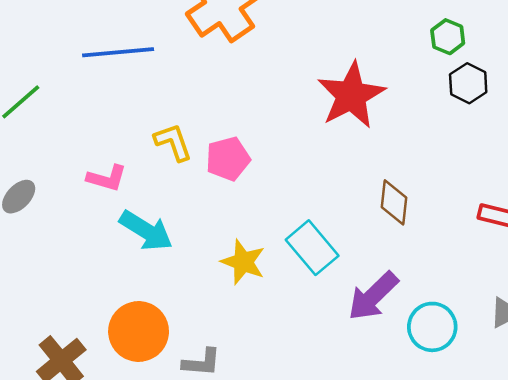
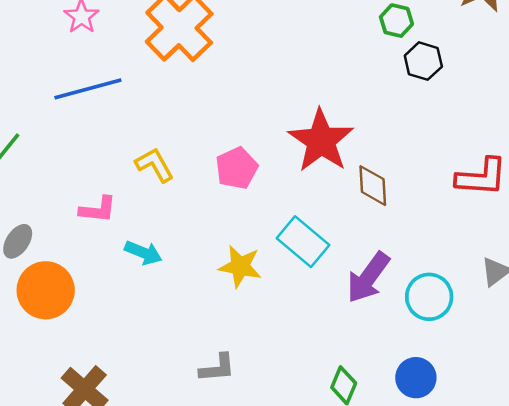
red star: (351, 95) -> (321, 141), moved
pink pentagon: (228, 159) -> (237, 168), moved
cyan arrow: (146, 231) -> (143, 253), size x0.7
orange circle: (139, 331) -> (46, 290), moved

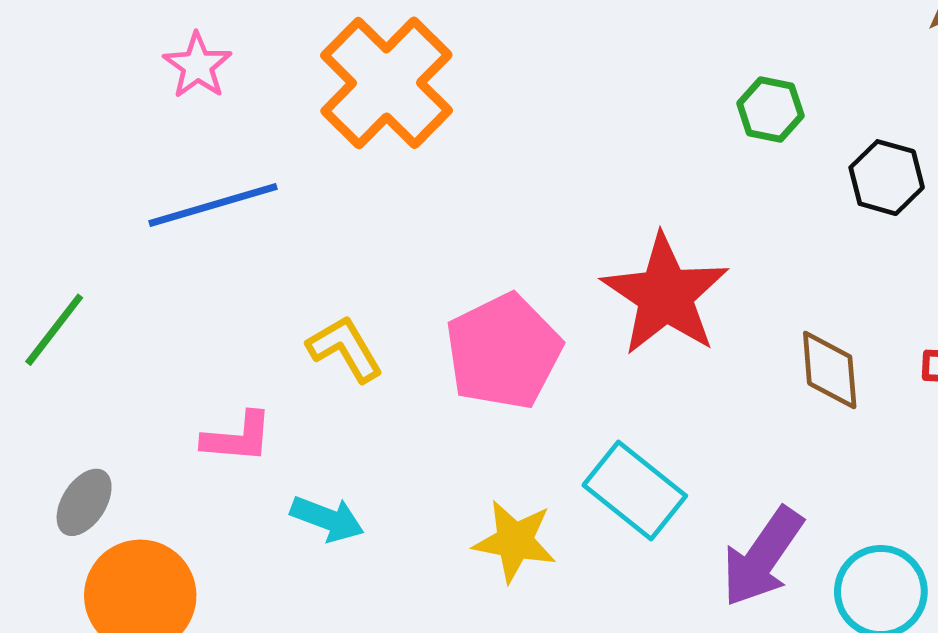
green hexagon: (396, 21) -> (770, 110), moved
black hexagon: (423, 61) -> (887, 178), moved
pink pentagon: (237, 168) -> (504, 351), size x1.4
brown diamond: (373, 186) -> (830, 370), moved

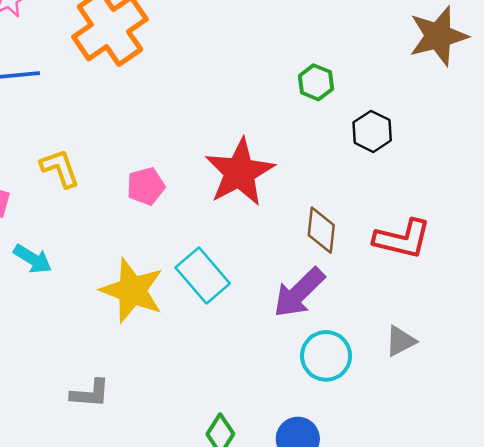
pink pentagon: (504, 351) -> (146, 186), size x0.6
yellow star: (515, 541) -> (132, 290), size x1.4
purple arrow: (762, 557) -> (299, 293), moved

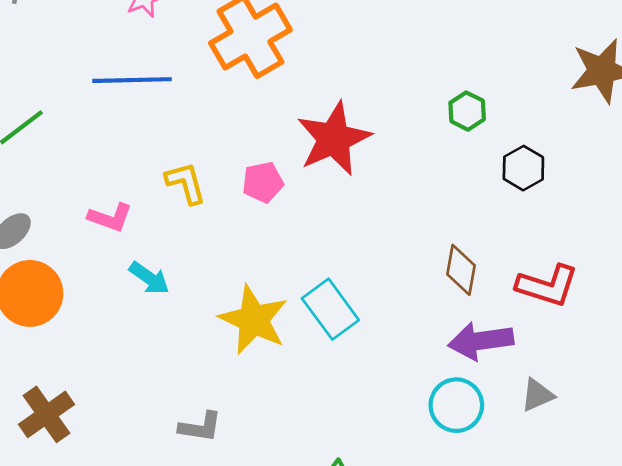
red star: (240, 172) -> (334, 139), moved
pink pentagon: (146, 186) -> (263, 182), moved
purple arrow: (299, 293) -> (481, 341), moved, turned 32

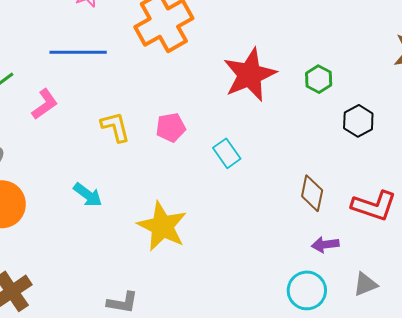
red star: (334, 139) -> (250, 75), moved
pink L-shape: (110, 217) -> (45, 104), moved, turned -56
cyan rectangle: (330, 309) -> (227, 153), moved, size x0.7
purple arrow: (481, 341) -> (325, 245), size x0.6

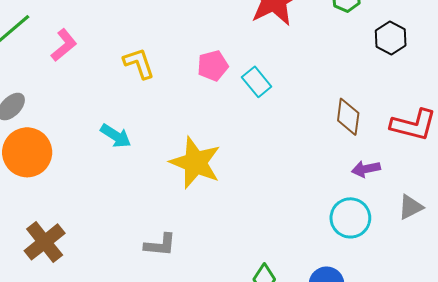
pink pentagon: (171, 127) -> (213, 66), moved

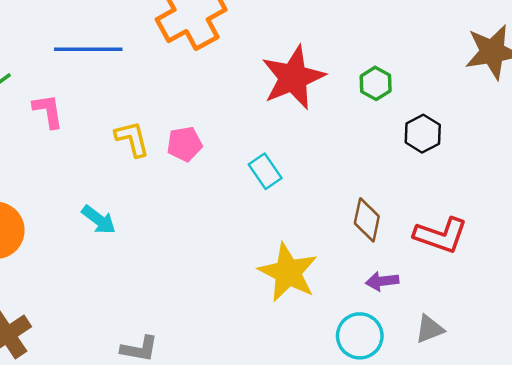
pink L-shape: (64, 45) -> (48, 111), turned -64
pink pentagon: (213, 66) -> (185, 144), moved
yellow star: (195, 163) -> (288, 272), moved

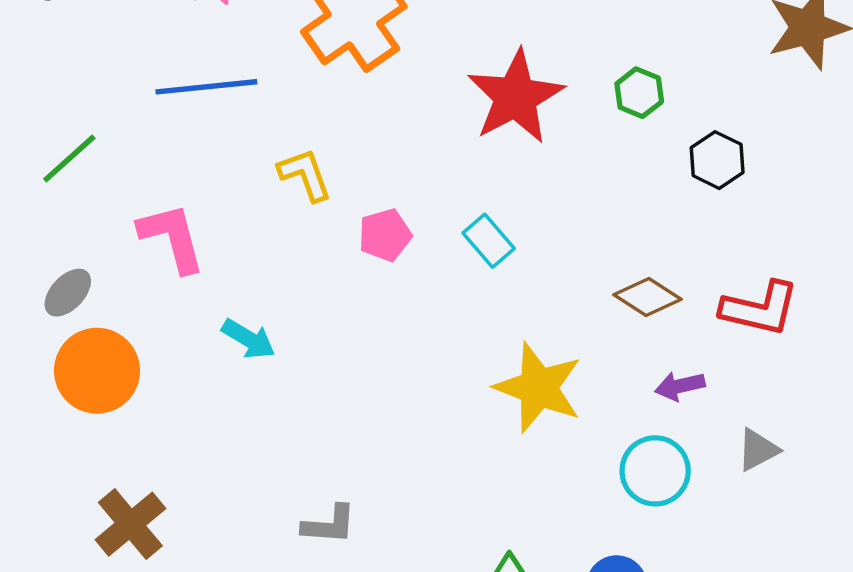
pink L-shape: (48, 111) -> (172, 238), moved, size x1.4
yellow L-shape: (132, 139) -> (305, 175), moved
pink pentagon: (185, 144) -> (385, 235), moved
brown diamond: (367, 220) -> (647, 297), turned -63

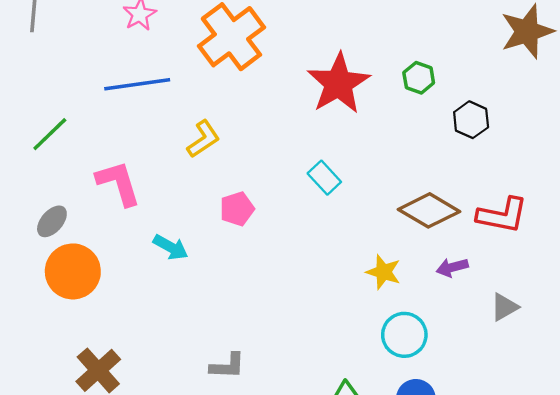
yellow L-shape: (305, 175) -> (203, 139), turned 78
pink pentagon: (385, 235) -> (237, 209), moved
brown diamond: (647, 297) -> (429, 210), size x1.4
yellow star: (538, 388) -> (383, 272), moved, size x0.6
cyan circle: (655, 471) -> (404, 335), moved

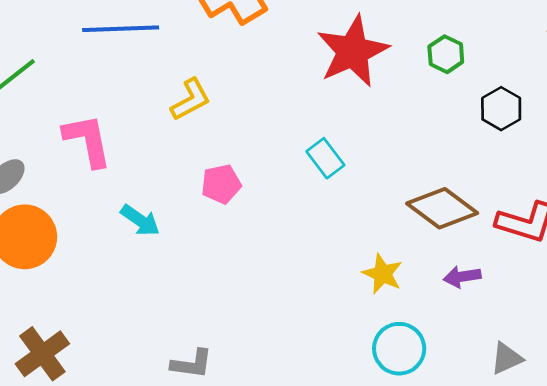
gray triangle: (504, 307) -> (507, 358), moved

